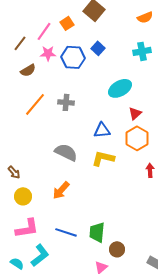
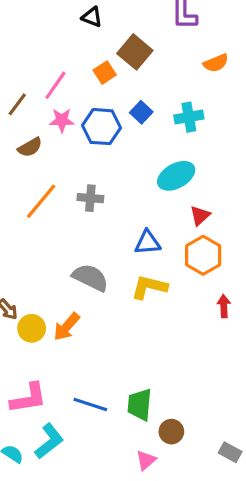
orange square: (67, 23) -> (105, 73), moved
cyan cross: (142, 51) -> (189, 117), moved
orange arrow: (61, 190) -> (67, 327), moved
yellow circle: (23, 196) -> (32, 328), moved

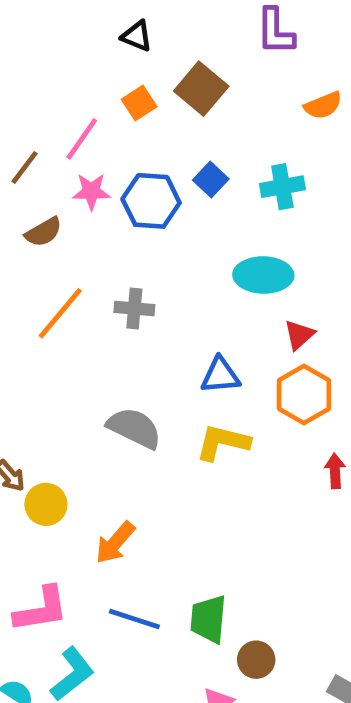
orange square: (105, 73) -> (139, 103), moved
cyan ellipse: (176, 176) -> (263, 275), turned 30
orange arrow: (67, 327) -> (115, 543), moved

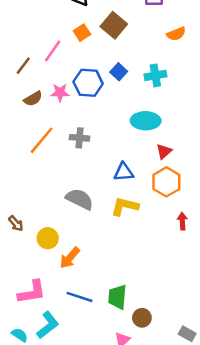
pink star: (91, 191) -> (60, 93), moved
yellow circle: (46, 504) -> (48, 238), moved

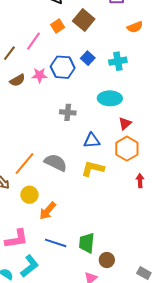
gray cross: (80, 138) -> (68, 112), moved
orange line: (42, 140) -> (24, 164), moved

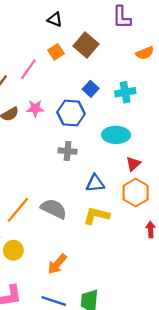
blue hexagon: (63, 67) -> (71, 113), moved
yellow circle: (29, 195) -> (13, 250), moved
orange arrow: (48, 211) -> (57, 264), moved

